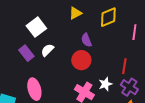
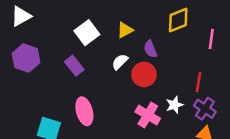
yellow triangle: (75, 13) -> (125, 30), moved
white semicircle: (47, 50) -> (120, 62), moved

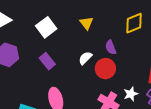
yellow triangle: (125, 30) -> (86, 23), moved, turned -40
white square: (87, 33) -> (46, 27), moved

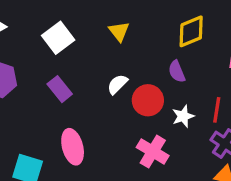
purple semicircle: (111, 47) -> (177, 71), moved
white star: (131, 94) -> (183, 116), moved

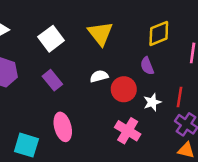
yellow triangle: (119, 31) -> (100, 33), size x1.5
white semicircle: (117, 84) -> (99, 76), turned 30

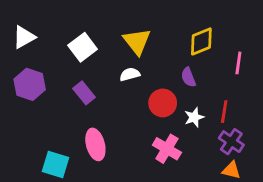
white semicircle: (99, 76) -> (130, 74), moved

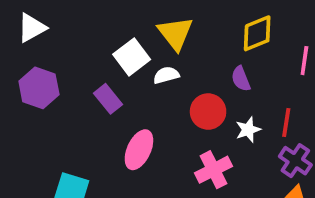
white square: (83, 47) -> (132, 57), moved
pink ellipse: (95, 144) -> (139, 150), moved, turned 40
pink cross: (167, 149) -> (214, 170), turned 32

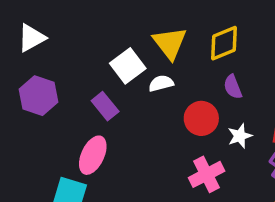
yellow diamond: (257, 33) -> (224, 43), moved
pink ellipse: (139, 150) -> (93, 155), moved

